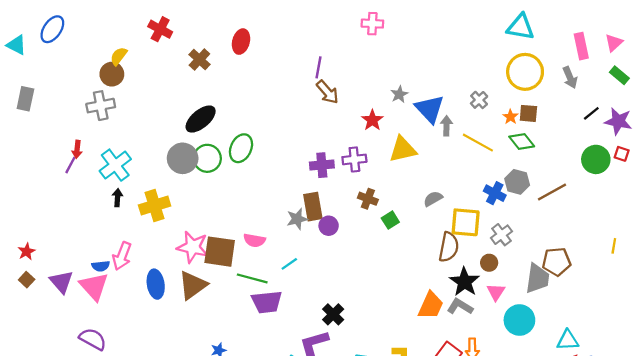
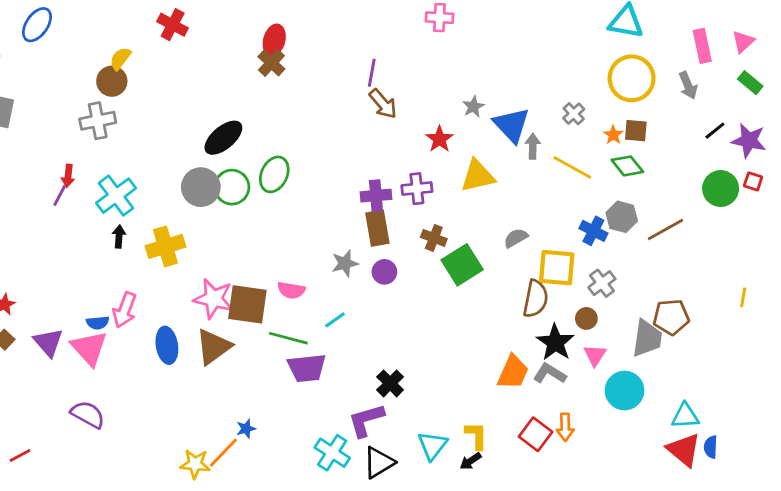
brown cross: (199, 60) -> (271, 63), moved
brown rectangle: (313, 207) -> (377, 228), moved
green square: (390, 220) -> (462, 265), size x1.8

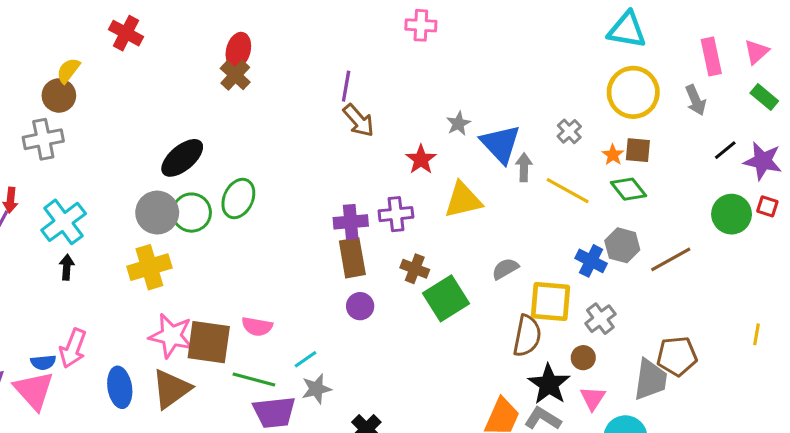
yellow cross: (165, 246) -> (149, 267), moved
gray star: (345, 263) -> (316, 389), moved

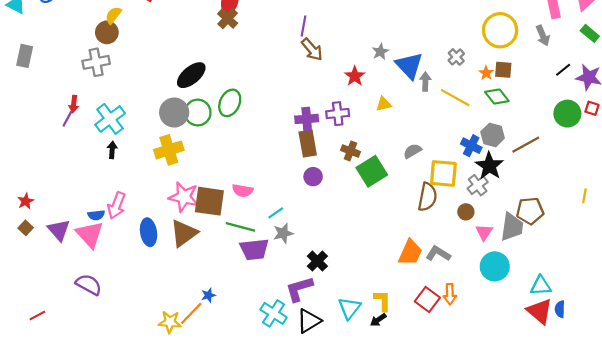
yellow triangle: (463, 200) -> (384, 104), size x0.6
black star: (549, 384) -> (489, 166), moved
pink triangle: (593, 398) -> (484, 232), moved

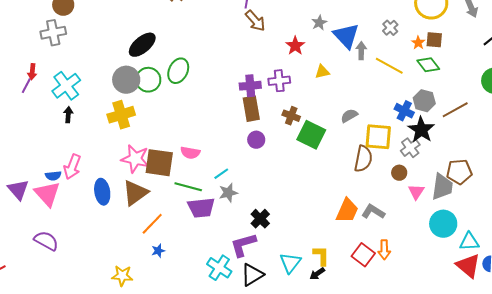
green square: (372, 171) -> (311, 135), turned -32
cyan circle: (495, 266) -> (443, 224), moved
orange line: (191, 313) -> (152, 224), moved

